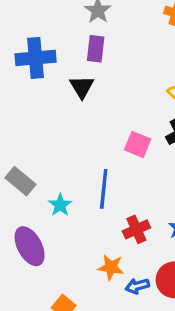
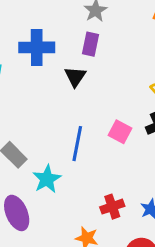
blue line: (104, 189) -> (77, 144), moved
cyan star: (60, 205) -> (47, 179), size x1.4

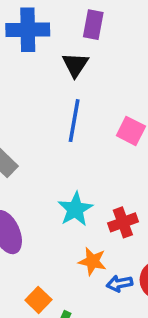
blue line: (77, 144) -> (74, 121), moved
cyan star: (47, 179) -> (75, 209), moved

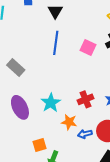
cyan star: (75, 209) -> (51, 103), moved
orange square: (38, 300) -> (39, 145), turned 32

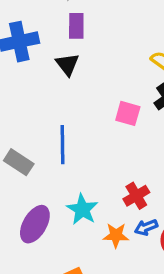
blue line: (56, 43) -> (63, 145), moved
purple ellipse: (20, 107) -> (35, 224), turned 65
blue arrow: (85, 134) -> (146, 227), moved

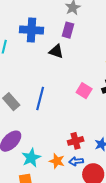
black triangle: (67, 64) -> (56, 51), turned -49
cyan star: (82, 209) -> (31, 158), moved

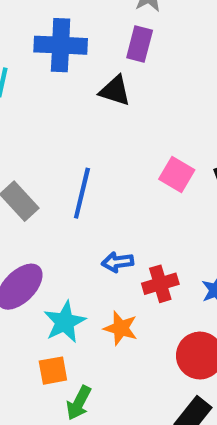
blue arrow: (76, 161) -> (118, 262), moved

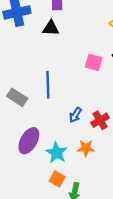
blue arrow: (118, 262) -> (75, 115), turned -35
orange square: (53, 371) -> (57, 179), turned -35

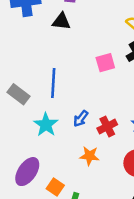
pink square: (94, 62) -> (105, 63), turned -36
purple ellipse: (29, 141) -> (27, 172), moved
cyan star: (57, 153) -> (46, 125), moved

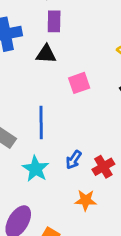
pink square: (105, 63) -> (79, 83), moved

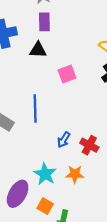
red cross: (103, 167) -> (89, 145), turned -30
cyan star: (36, 169) -> (45, 174), moved

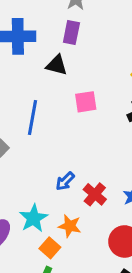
blue line: (35, 109) -> (32, 118), moved
orange square: (45, 206) -> (50, 248), moved

